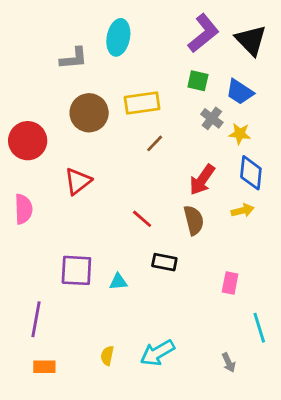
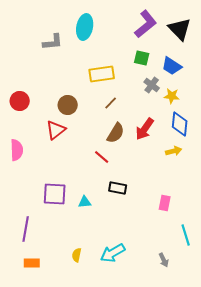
brown circle: (89, 113) -> (68, 105), moved, size x0.7
red circle: (28, 141) -> (20, 101), size x0.7
brown semicircle: (194, 220) -> (116, 133), moved, turned 45

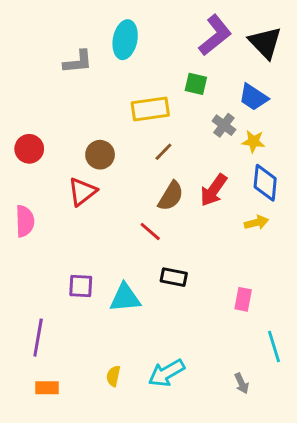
green square: (142, 58) -> (196, 84), moved
purple square: (55, 194) -> (81, 286), size x0.7
cyan triangle: (85, 202) -> (125, 298), size x1.6

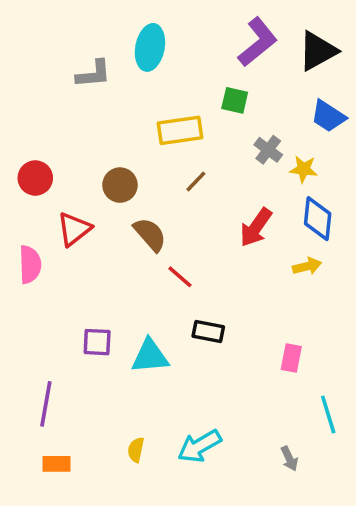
black triangle: (265, 43) -> (318, 51), turned 45
blue trapezoid: (253, 97) -> (328, 116), moved
red triangle: (82, 192) -> (74, 229), moved
brown semicircle: (171, 196) -> (150, 234), moved, turned -72

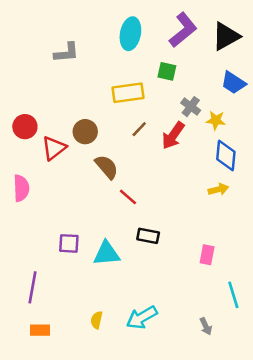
cyan ellipse: (150, 47) -> (130, 34), moved
red arrow: (256, 227) -> (173, 135), moved
red triangle: (74, 229) -> (54, 148), moved

